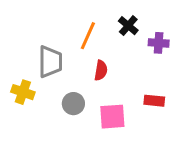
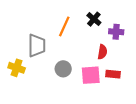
red semicircle: (101, 70) -> (102, 52), moved
gray circle: (73, 104) -> (63, 69), moved
pink square: (112, 117) -> (91, 75), moved

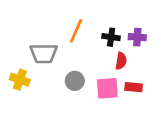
black cross: (94, 19) -> (111, 37), moved, turned -32
gray trapezoid: (37, 46) -> (44, 53), turned 90

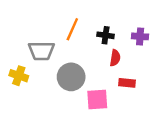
purple cross: (137, 37) -> (140, 36), moved
gray circle: (75, 81) -> (71, 77), size x1.5
pink square: (107, 88) -> (97, 99), moved

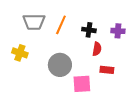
gray trapezoid: (41, 51) -> (34, 22), moved
yellow cross: (19, 76) -> (20, 53), moved

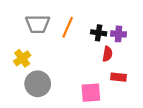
purple cross: (118, 31) -> (119, 34), moved
yellow cross: (20, 53) -> (22, 58), turned 35
gray circle: (60, 65) -> (38, 84), moved

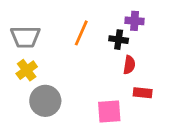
gray trapezoid: (38, 24) -> (25, 37), moved
purple cross: (119, 34) -> (135, 21), moved

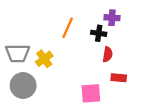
gray trapezoid: (25, 37) -> (18, 53), moved
yellow cross: (27, 70) -> (44, 59), moved
gray circle: (45, 101) -> (23, 86), moved

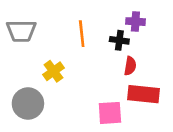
orange line: (68, 28) -> (82, 34), turned -30
gray trapezoid: (18, 53) -> (21, 31), moved
red rectangle: (119, 78) -> (144, 94), size x1.6

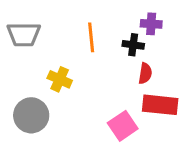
yellow cross: (53, 71) -> (60, 79), turned -30
pink square: (110, 113) -> (123, 126), turned -30

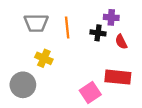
gray trapezoid: (24, 34) -> (36, 23), moved
red semicircle: (145, 73) -> (121, 42), moved, turned 144

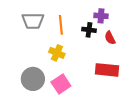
yellow cross: (44, 58) -> (57, 53), moved
gray circle: (23, 85) -> (33, 79), moved
pink square: (90, 93) -> (61, 84), moved

